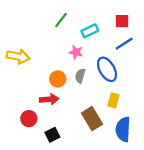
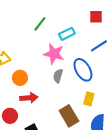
red square: (122, 21) -> (96, 17), moved
pink star: (76, 52) -> (54, 54), size x1.5
orange circle: (58, 79) -> (20, 78), moved

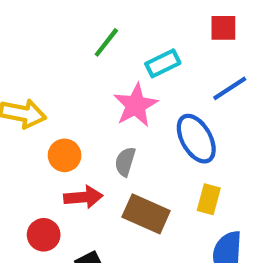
pink star: (54, 54) -> (136, 105), turned 30
gray semicircle: (58, 76) -> (125, 162), moved
brown rectangle: (69, 116) -> (146, 214), moved, turned -35

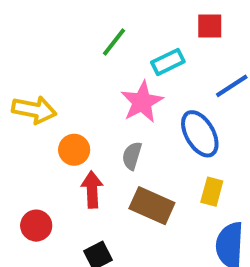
red square: (223, 28) -> (210, 26), moved
red arrow: (83, 197) -> (92, 190), turned -88
red circle: (44, 235) -> (36, 226), moved

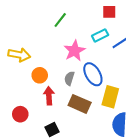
cyan rectangle: (168, 62) -> (100, 35), moved
blue ellipse: (200, 134) -> (93, 74), moved
yellow rectangle: (212, 192) -> (110, 97), size x1.5

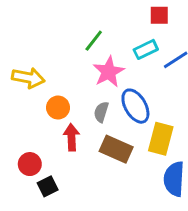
green line: (60, 20) -> (94, 41), moved
black square: (52, 130) -> (48, 186), moved

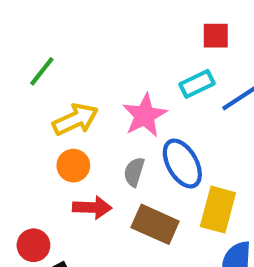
green line: (94, 41) -> (42, 71), moved
yellow arrow: (28, 78) -> (75, 119), moved, turned -36
red arrow: (71, 137) -> (92, 208), turned 95

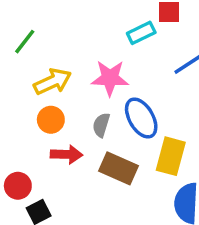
cyan rectangle: (197, 84) -> (141, 33), moved
pink star: (145, 115) -> (110, 78), turned 30

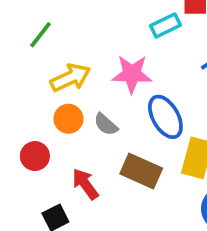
gray semicircle: (101, 125) -> (106, 124), moved, turned -65
red arrow: (66, 154) -> (85, 184), moved, turned -128
red circle: (18, 186) -> (35, 156), moved

